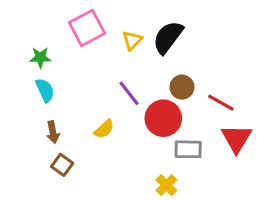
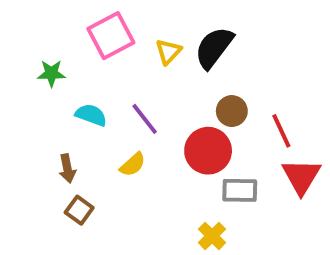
cyan semicircle: (45, 90) -> (91, 115), moved, turned -45
purple line: (129, 93) -> (145, 119), moved
red line: (221, 103) -> (281, 131), turned 36

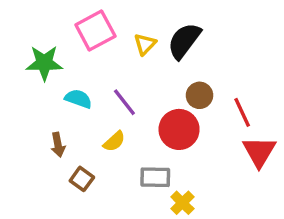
green star: (51, 73) -> (44, 63), size x1.5
gray rectangle: (240, 190) -> (155, 177), moved
brown square: (79, 210) -> (82, 179), moved

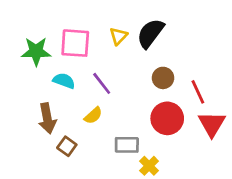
pink square: (95, 31) -> (75, 43), moved, turned 32
red circle: (179, 129) -> (167, 118), moved
brown arrow: (58, 145) -> (47, 118), size x1.5

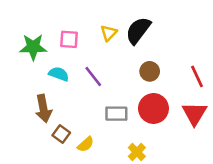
pink square: (75, 43) -> (69, 39), size x0.7
red line: (198, 92) -> (197, 76), moved
yellow semicircle: (93, 116) -> (86, 144), moved
gray rectangle: (127, 145) -> (116, 114), moved

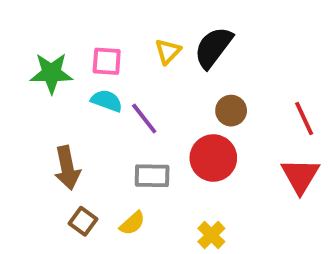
cyan semicircle: (59, 74) -> (107, 101), moved
red circle: (153, 108) -> (213, 158), moved
gray rectangle: (116, 114) -> (152, 176), moved
brown square: (61, 134) -> (83, 221), moved

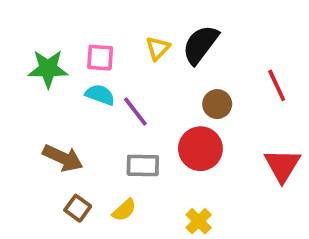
red line: (304, 118) -> (277, 85), moved
brown arrow: (67, 168) -> (63, 158), turned -54

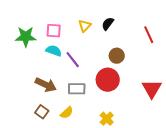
black semicircle: (200, 45) -> (108, 24), size x0.6
red line: (277, 85) -> (149, 35), moved
brown arrow: (63, 158) -> (46, 85), moved

